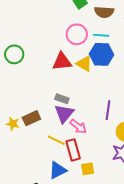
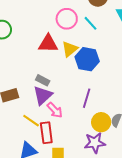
cyan line: (101, 35) -> (90, 23), turned 35
blue hexagon: (102, 54) -> (87, 59), moved
yellow triangle: (84, 64) -> (70, 49), turned 42

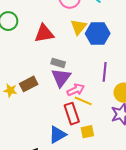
red triangle: (48, 44) -> (44, 33), moved
pink arrow: (55, 110) -> (76, 90), turned -60
yellow line: (31, 121) -> (83, 101), moved

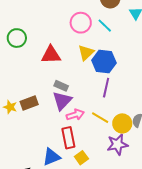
purple line: (105, 72) -> (106, 88), moved
yellow line: (83, 101) -> (100, 118), moved
yellow square: (87, 132) -> (81, 158), turned -32

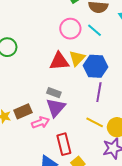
red triangle: (51, 55) -> (59, 61), moved
pink arrow: (75, 115) -> (41, 122), moved

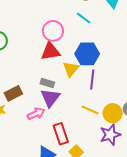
pink circle: (70, 29) -> (53, 31), moved
yellow triangle: (77, 58) -> (71, 69), moved
brown rectangle: (23, 111) -> (13, 93), moved

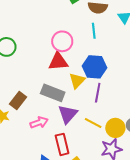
cyan line: (84, 18) -> (94, 31), turned 42
gray rectangle: (47, 83) -> (53, 93), size x1.6
brown rectangle: (13, 93) -> (18, 100), turned -30
purple triangle: (50, 98) -> (68, 114), moved

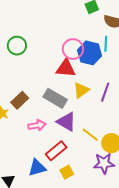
blue hexagon: (94, 67) -> (90, 53), moved
purple line: (98, 93) -> (105, 92), moved
purple triangle: (68, 114) -> (66, 122), turned -50
red rectangle: (62, 144) -> (56, 151), turned 55

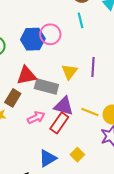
blue hexagon: (90, 53) -> (33, 39), moved
red triangle: (66, 68) -> (26, 76), moved
red rectangle: (56, 151) -> (59, 123), moved

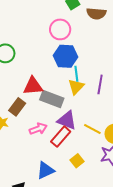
cyan line: (81, 20) -> (76, 74), moved
pink circle: (50, 34) -> (60, 29), moved
blue hexagon: (33, 39) -> (66, 56), moved
yellow square: (77, 155) -> (77, 161), moved

